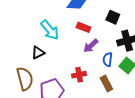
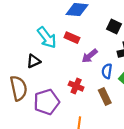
red rectangle: (83, 27) -> (72, 38), moved
red cross: (79, 75) -> (76, 86), turned 32

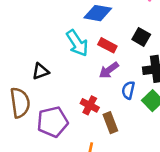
cyan arrow: (47, 38) -> (77, 43), moved
red rectangle: (72, 38) -> (107, 45), moved
brown rectangle: (105, 96) -> (110, 123), moved

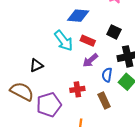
brown semicircle: (20, 103) -> (22, 91), turned -50
red cross: (90, 105) -> (77, 89), turned -32
brown rectangle: (110, 123) -> (104, 101), moved

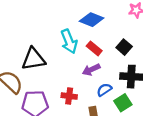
black triangle: (36, 65) -> (33, 59), size x1.6
blue semicircle: (107, 75) -> (104, 90), turned 32

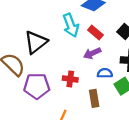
black triangle: (33, 59) -> (36, 42), turned -30
blue semicircle: (104, 90) -> (105, 73), turned 32

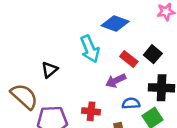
red rectangle: (95, 32) -> (129, 59), moved
black triangle: (36, 42) -> (50, 70), size x0.6

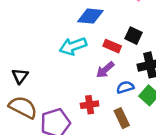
cyan arrow: (90, 49) -> (73, 46), turned 108
black triangle: (50, 70) -> (20, 76), moved

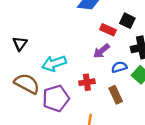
cyan arrow: (73, 46) -> (54, 63), moved
black triangle: (20, 76) -> (20, 44), moved

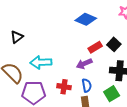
red rectangle: (108, 30) -> (95, 47), turned -72
blue semicircle: (119, 67) -> (87, 85), moved, turned 80

